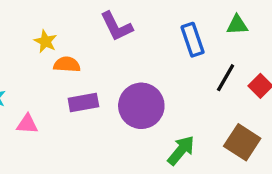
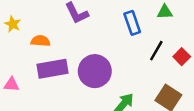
yellow star: (45, 41) -> (13, 24), moved
purple rectangle: (83, 102) -> (53, 69), size x1.4

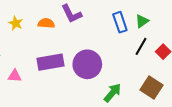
green triangle: (165, 12) -> (142, 21), moved, turned -32
orange semicircle: (40, 41) -> (46, 23), moved

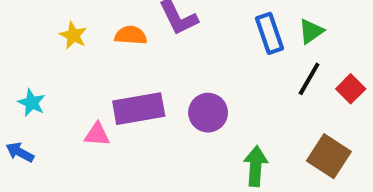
purple circle: (87, 64) -> (208, 113), size x0.7
pink triangle: (15, 76) -> (97, 134), moved
green arrow: (113, 93) -> (256, 166), turned -36

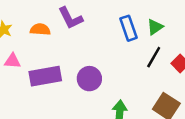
pink triangle: (97, 134) -> (12, 61), moved

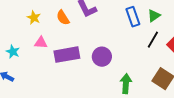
orange semicircle: (40, 29) -> (63, 18), turned -126

